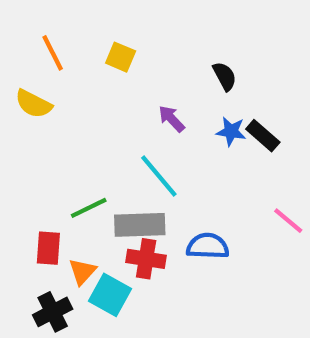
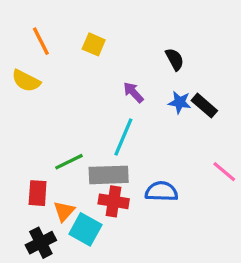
cyan line: (159, 176) -> (123, 137), turned 63

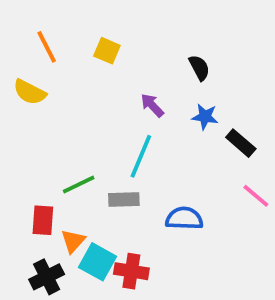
black rectangle: (204, 106) -> (241, 143), moved
gray rectangle: (109, 175) -> (124, 200), size x0.7
red cross: (114, 201) -> (131, 271), moved

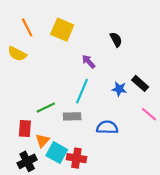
yellow square: (107, 51) -> (62, 30), size x1.5
blue star: (205, 117) -> (119, 89), moved

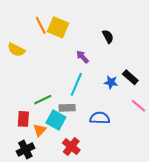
orange line: (27, 27) -> (41, 25), moved
cyan square: (57, 153) -> (56, 120), moved
red cross: (76, 158) -> (71, 146), turned 30

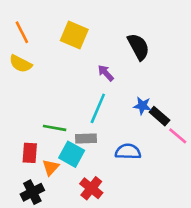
orange line: (41, 25) -> (22, 32), moved
black semicircle: (108, 37) -> (138, 47), size x1.5
black rectangle: (130, 77) -> (159, 116), moved
green line: (43, 100) -> (55, 128), turned 36

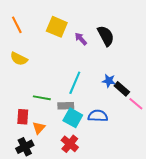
yellow semicircle: (21, 64) -> (19, 59), moved
purple arrow: (106, 73) -> (81, 39), moved
cyan square: (72, 154) -> (73, 118), moved

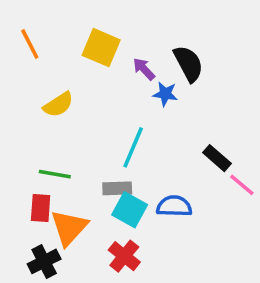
yellow semicircle: (19, 59) -> (58, 105), moved, turned -60
blue star: (109, 81) -> (165, 94), moved
green line: (42, 98) -> (55, 174), moved
orange triangle: (39, 128) -> (69, 228), size x1.6

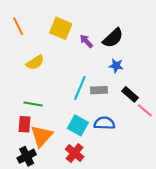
black semicircle: (188, 64) -> (113, 38), turned 75
blue star: (165, 94) -> (116, 66), moved
gray rectangle: (117, 188) -> (99, 90), moved

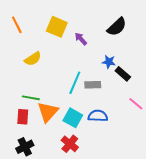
black semicircle: (113, 38) -> (117, 27), moved
black rectangle: (130, 94) -> (123, 74), moved
orange triangle: (42, 136) -> (48, 112), moved

